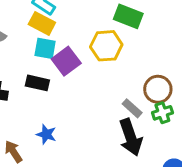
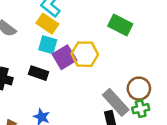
yellow hexagon: (106, 46) -> (85, 54), moved
gray rectangle: (132, 108) -> (116, 102), size x1.6

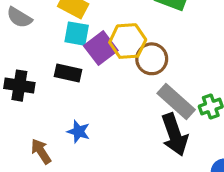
brown circle: (139, 89) -> (152, 59), moved

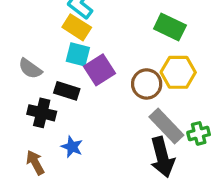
gray semicircle: (19, 18) -> (30, 69), moved
yellow hexagon: (128, 41) -> (178, 72), moved
black cross: (19, 86) -> (42, 113), moved

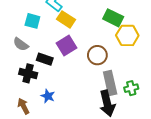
yellow rectangle: (77, 27) -> (66, 19), moved
cyan square: (78, 54) -> (32, 21), moved
yellow hexagon: (178, 72) -> (127, 35), moved
gray rectangle: (166, 126) -> (110, 83), turned 30

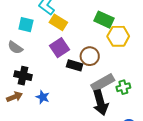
black rectangle: (45, 59) -> (75, 65), moved
gray rectangle: (110, 83) -> (103, 83), turned 75
brown arrow: (23, 106) -> (15, 97), moved, turned 98

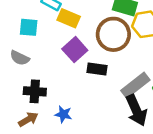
brown circle: (90, 56) -> (113, 34), moved, size x1.4

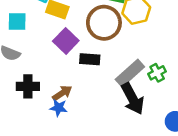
brown arrow: (28, 119) -> (62, 93), moved

